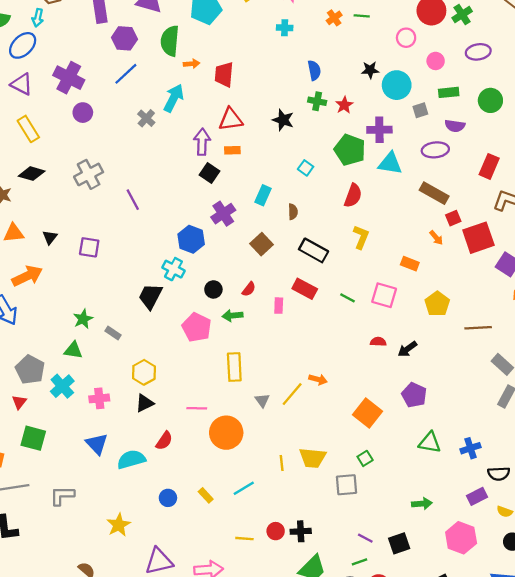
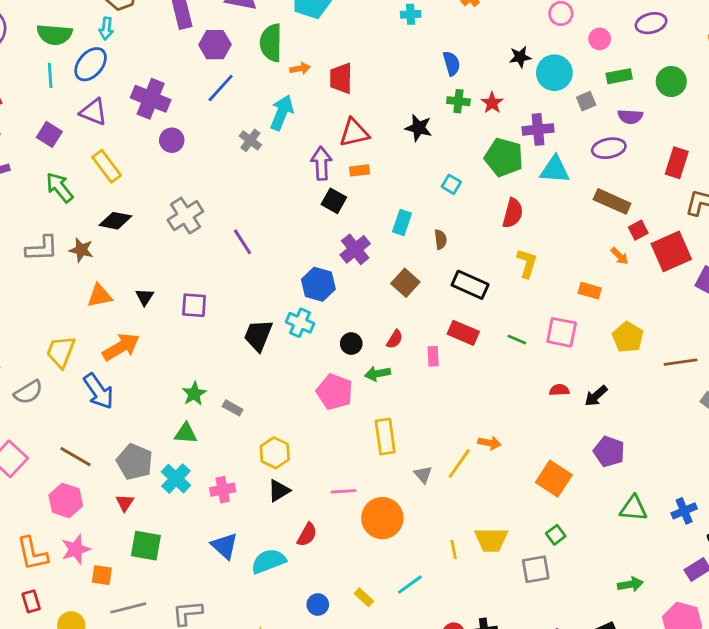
black trapezoid: (150, 296) -> (258, 335), moved

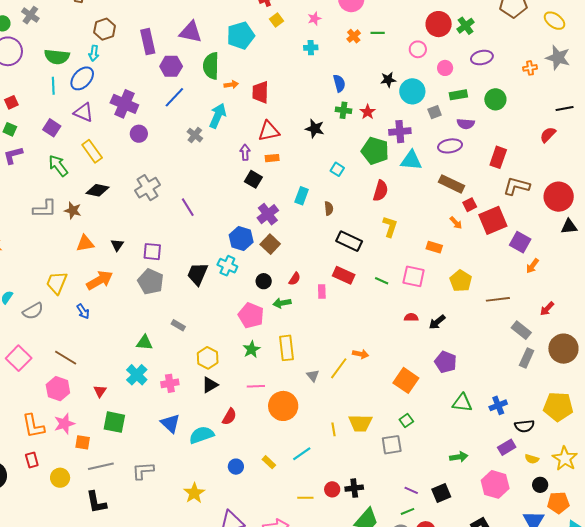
purple arrow: (321, 163) -> (245, 152), size x0.7
brown square: (405, 283) -> (270, 244), moved
blue arrow: (99, 391) -> (83, 311), size x0.6
green star: (194, 394) -> (251, 349), moved
gray pentagon: (135, 462) -> (151, 282), moved

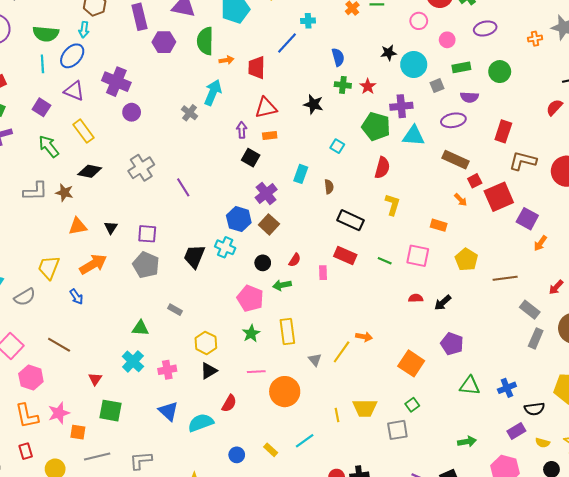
blue line: (174, 97) -> (287, 43), moved
pink hexagon: (58, 389) -> (31, 378), moved

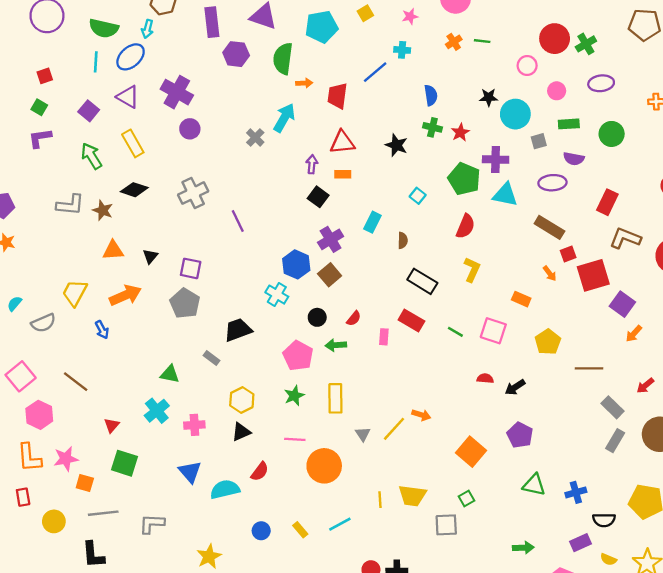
black trapezoid: (194, 256) -> (238, 330), moved, turned 40

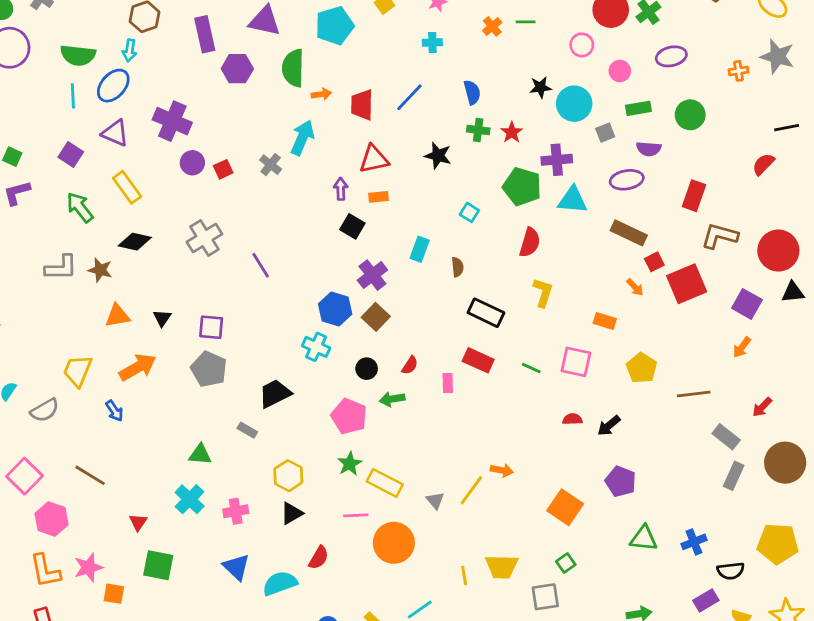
blue line: (375, 72) -> (409, 97), moved
red square: (45, 76) -> (223, 169), moved
purple square: (622, 304) -> (747, 304), moved
yellow rectangle: (335, 398) -> (385, 483), moved, turned -56

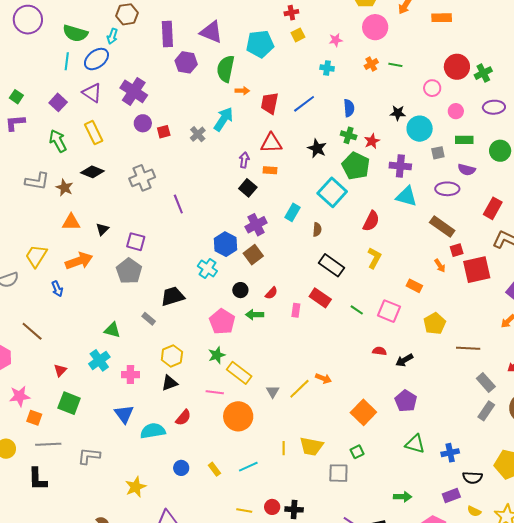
green pentagon: (522, 187) -> (356, 166), moved
cyan square: (469, 212) -> (332, 192), size x2.0

